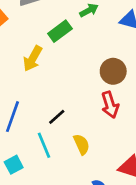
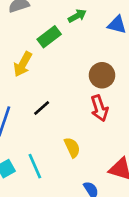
black line: (57, 117) -> (42, 108), moved
cyan line: (44, 145) -> (35, 166), moved

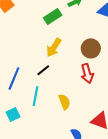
yellow arrow: (23, 64) -> (54, 48), moved
cyan line: (35, 166) -> (36, 96), moved, turned 30

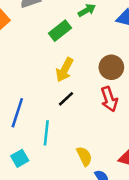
black line: (43, 70) -> (66, 99), moved
yellow semicircle: (64, 102) -> (84, 156), moved

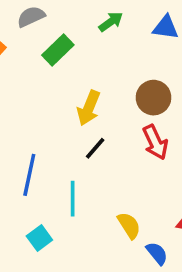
green rectangle: (60, 31) -> (58, 50), moved

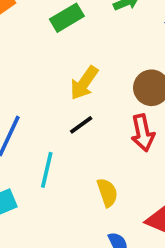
yellow semicircle: (129, 225) -> (107, 192), moved

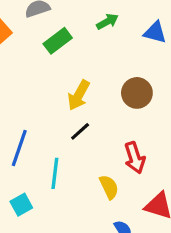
red arrow: (143, 133) -> (135, 158), moved

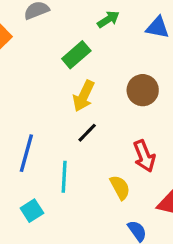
green rectangle: (58, 41) -> (76, 55), moved

